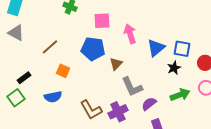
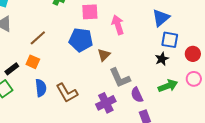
blue triangle: (156, 48) -> (161, 18), moved
orange square: (63, 71) -> (33, 62), moved
blue semicircle: (53, 97) -> (41, 88), turned -84
purple semicircle: (149, 104) -> (137, 95), turned -77
brown L-shape: (91, 110) -> (67, 93), moved

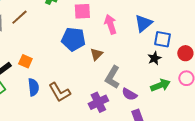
blue triangle: (161, 18) -> (143, 23), moved
brown line: (38, 38) -> (19, 17), moved
gray L-shape: (120, 78) -> (112, 77), turned 55
purple semicircle: (137, 95) -> (129, 94), turned -35

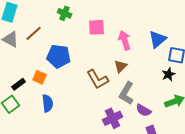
blue pentagon: (73, 39) -> (59, 56), moved
brown triangle: (96, 54) -> (121, 66), moved
brown L-shape: (59, 92) -> (98, 79), moved

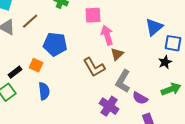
pink arrow: (125, 40) -> (107, 35), moved
purple cross: (113, 118) -> (109, 106), turned -30

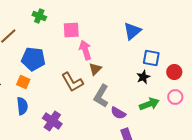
blue triangle: (154, 27) -> (132, 31), moved
orange square: (36, 65) -> (23, 82), moved
purple cross: (109, 106) -> (52, 121), moved

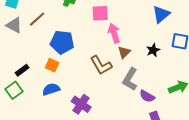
black star: (143, 77) -> (153, 50), moved
blue semicircle: (22, 106) -> (51, 89), turned -102

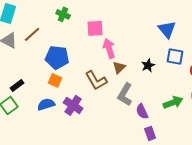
blue triangle: (161, 14) -> (167, 29), moved, turned -30
orange square: (52, 65) -> (55, 80), moved
purple semicircle: (147, 96) -> (142, 111), turned 35
purple cross: (81, 104) -> (73, 105), moved

